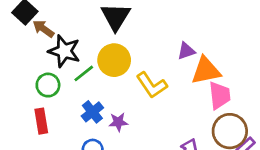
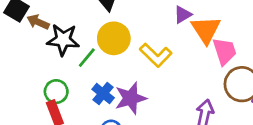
orange triangle: (206, 71) -> (206, 30), turned -40
green circle: (48, 85) -> (56, 92), moved
purple star: (118, 122) -> (131, 98), size x1.6

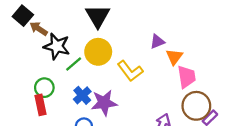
orange triangle: (206, 30) -> (174, 57), size x0.7

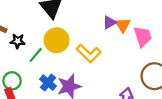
black star: (57, 46) -> (18, 41), size x0.6
orange triangle: (174, 57) -> (123, 25), moved
pink trapezoid: (187, 77) -> (143, 37), moved

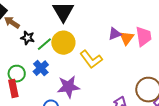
pink trapezoid: (143, 37) -> (144, 36), moved
green line: (36, 55) -> (44, 44), moved
blue cross: (48, 83) -> (41, 68), moved

